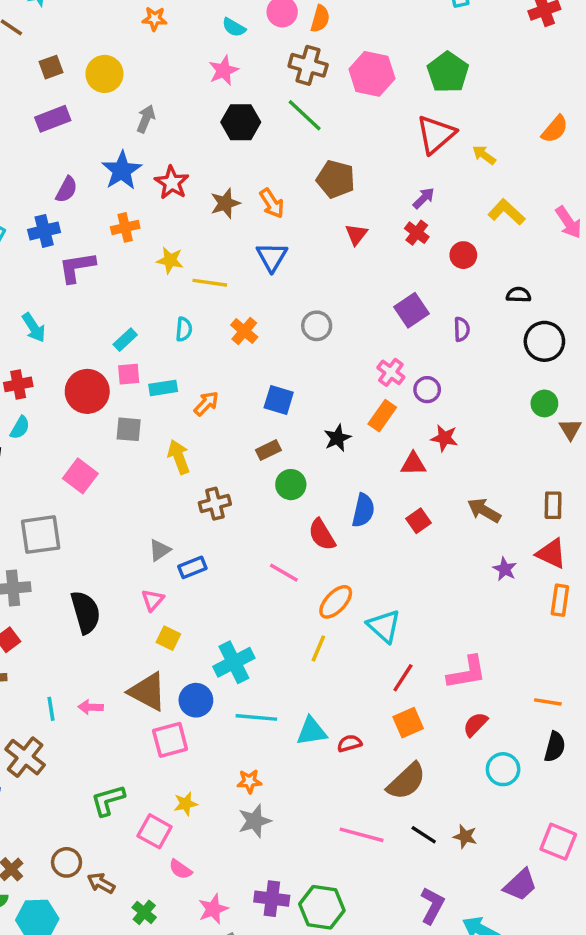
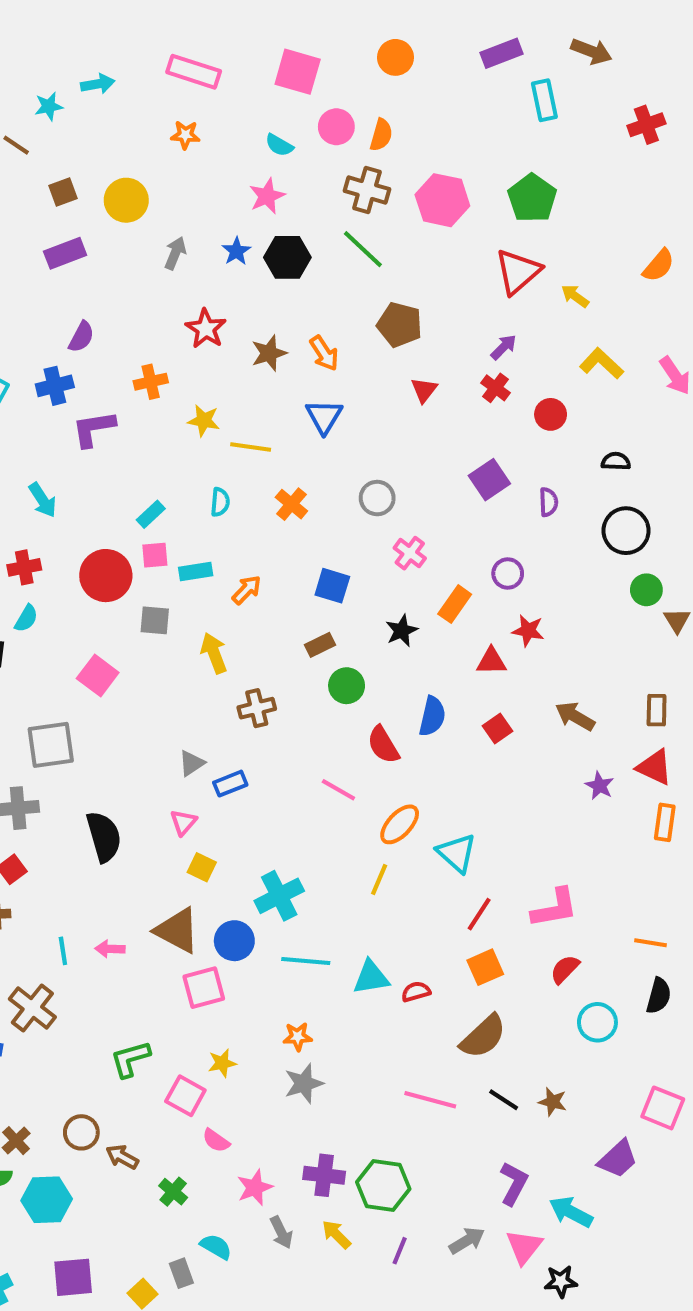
blue star: (122, 171) -> (236, 251), moved, size x0.6
black circle: (544, 341) -> (626, 531), moved
pink cross: (391, 372) -> (410, 553), moved

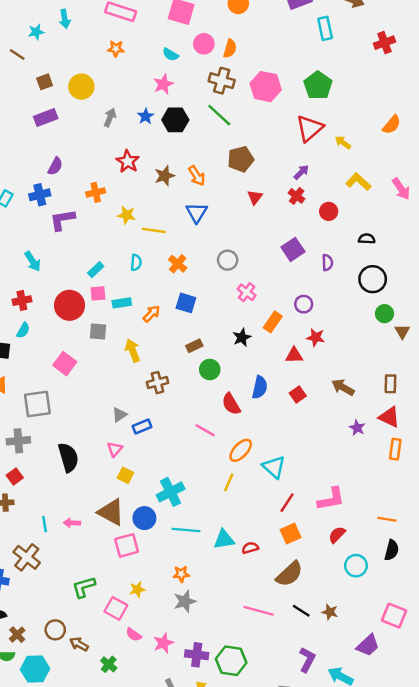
cyan arrow: (98, 84) -> (65, 19), turned 90
brown pentagon: (400, 325) -> (241, 159), turned -30
blue square: (332, 586) -> (186, 303), moved
pink star: (255, 1188) -> (163, 643), moved

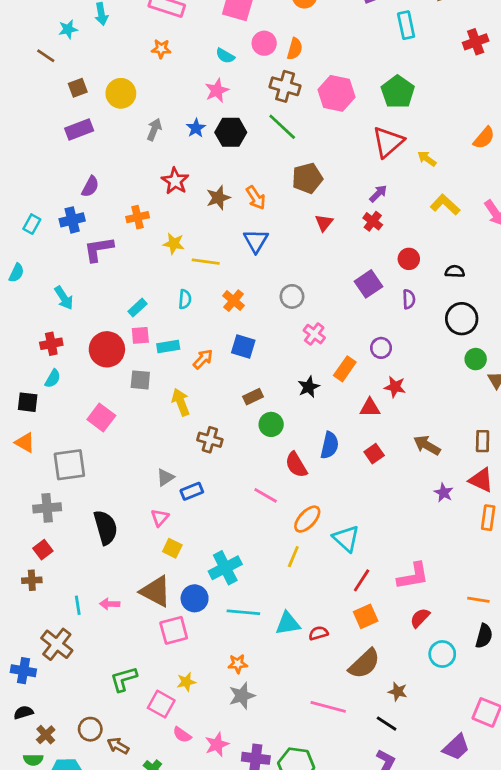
red circle: (329, 211) -> (409, 259), moved
brown cross: (157, 383) -> (210, 440), turned 30
black line: (301, 611) -> (387, 724), moved
brown star: (330, 612) -> (398, 692), moved

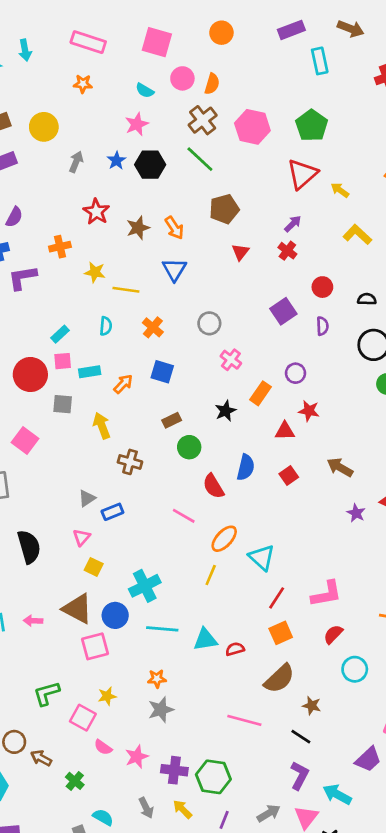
brown cross: (285, 86) -> (203, 120), turned 36

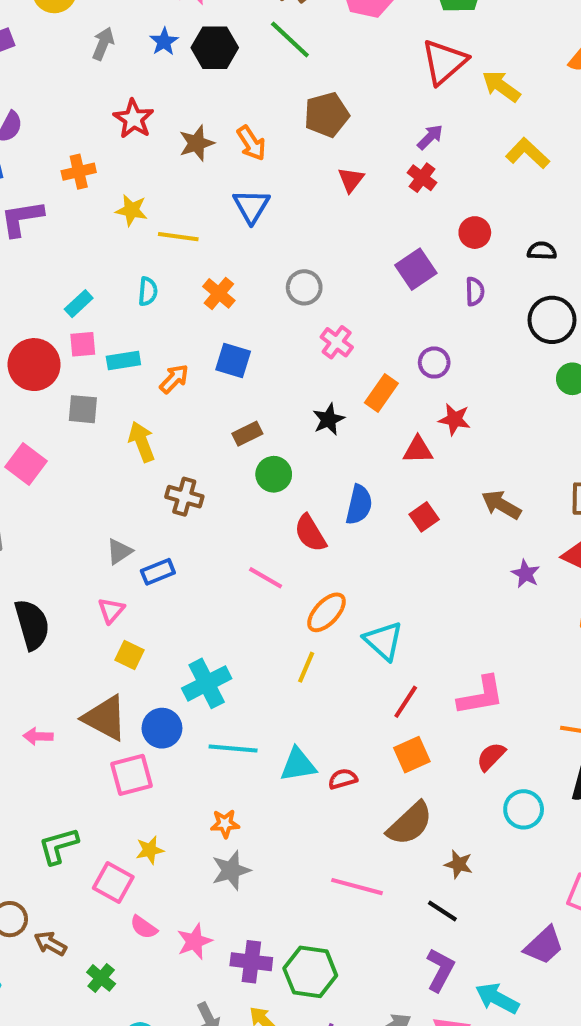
yellow arrow: (340, 190) -> (501, 86), size x1.4

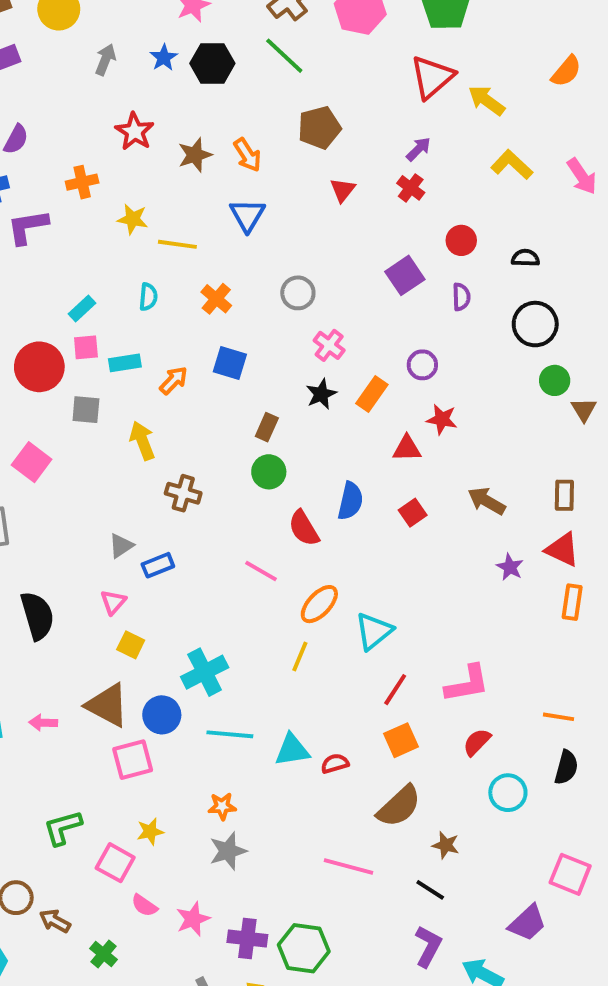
black star: (329, 419) -> (321, 394), moved
brown rectangle: (247, 434) -> (267, 427), moved, turned -40
cyan triangle: (383, 641) -> (374, 631), turned 39

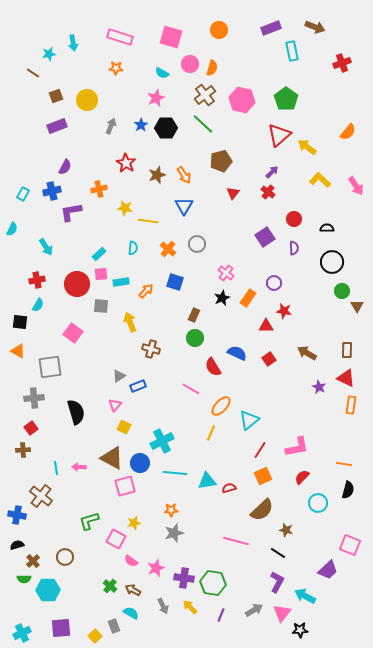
gray circle: (298, 293) -> (197, 244), moved
blue semicircle: (350, 501) -> (237, 353), turned -78
brown arrow: (55, 921) -> (133, 590), moved

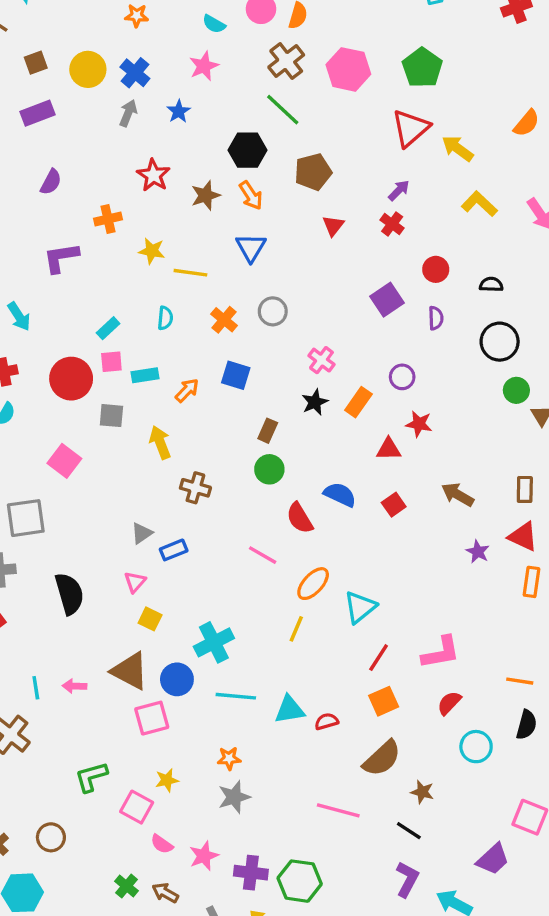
black hexagon: (166, 128) -> (248, 150), moved
blue cross: (52, 191) -> (135, 73), moved, turned -36

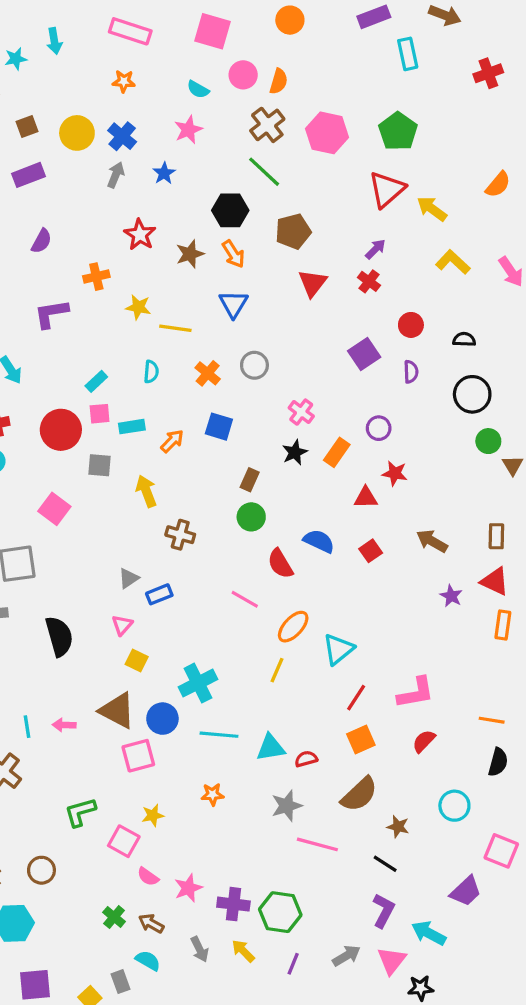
red triangle: (333, 226) -> (313, 283), size x1.4
cyan circle: (476, 747) -> (454, 806), moved
gray star: (234, 797) -> (287, 806), moved

